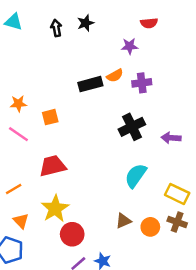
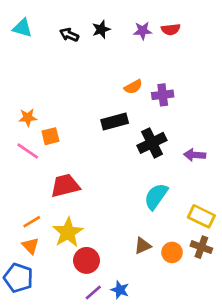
black arrow: (56, 28) -> (69, 35), turned -56
purple star: (130, 46) -> (143, 31), moved
black rectangle: (90, 84) -> (115, 122), moved
orange square: (50, 117) -> (50, 136), moved
orange line: (14, 189) -> (32, 222), moved

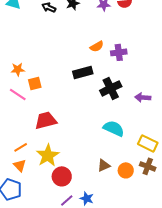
cyan semicircle: (156, 196) -> (114, 128), turned 80

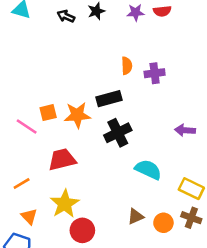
orange semicircle: (97, 46) -> (127, 66), turned -64
orange star: (18, 69) -> (77, 115), moved, size x1.5
black cross: (111, 88) -> (118, 133), moved
orange line: (21, 147) -> (22, 183), moved

